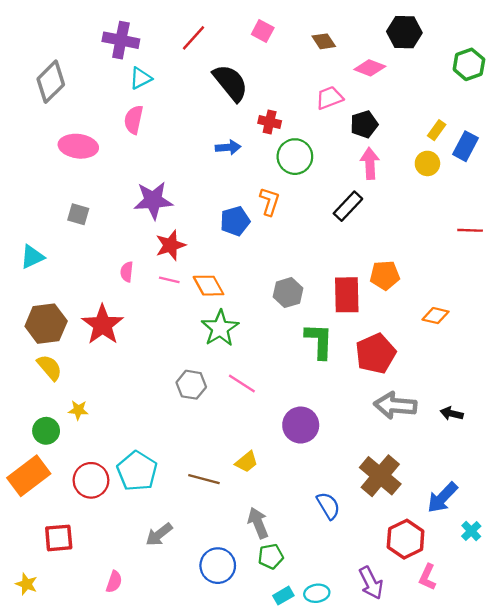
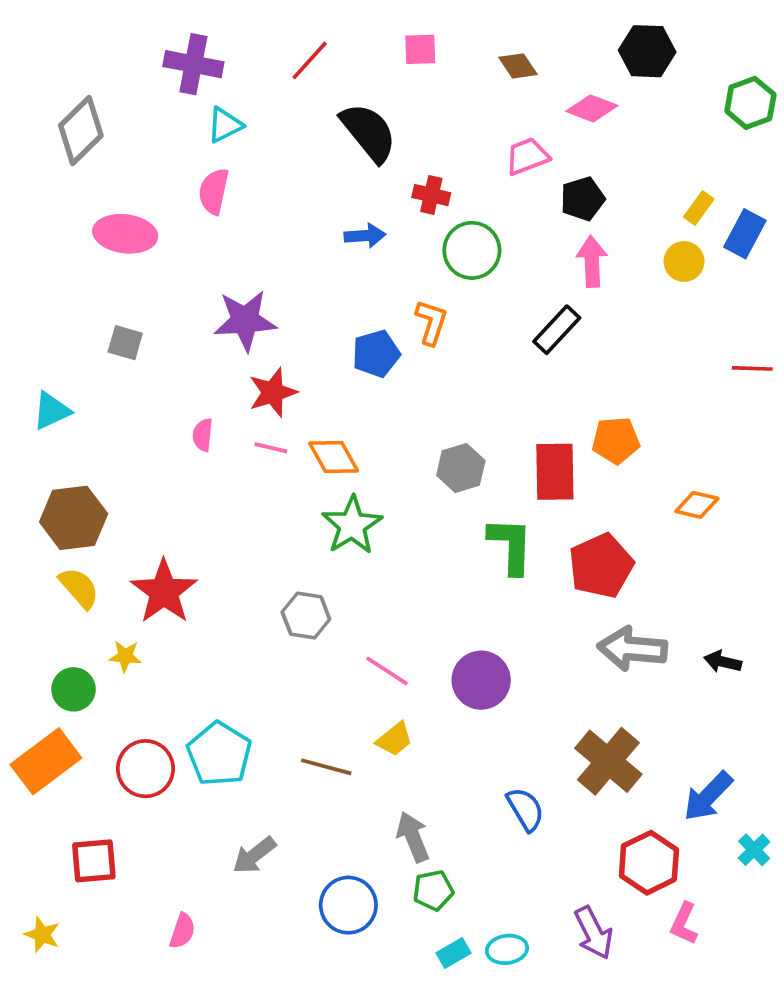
pink square: (263, 31) -> (420, 49), turned -30
red star: (103, 325) -> (164, 592), moved
pink line: (242, 384) -> (387, 671), moved

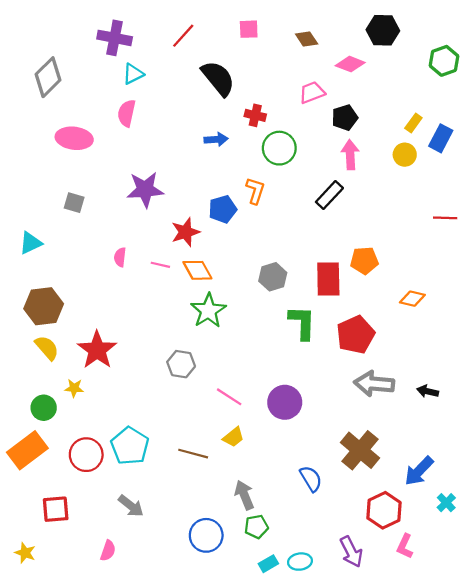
red star: (273, 392) -> (185, 232), moved
gray arrow: (254, 855) -> (131, 506), moved, turned -104

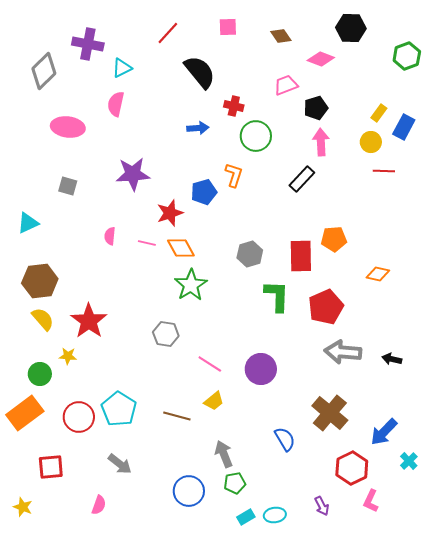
purple cross: (115, 38) -> (88, 44), moved
red line: (445, 218) -> (384, 171), moved
purple arrow: (351, 552) -> (322, 506), size x0.7

